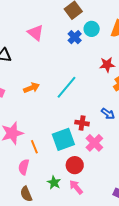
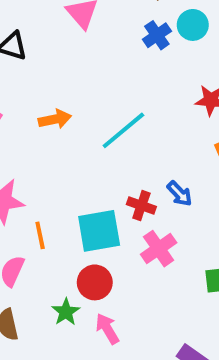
blue arrow: (108, 114) -> (179, 194), moved
red circle: (75, 165) -> (95, 282), moved

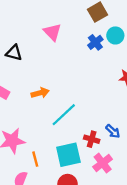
cyan line: (123, 130) -> (64, 115), moved

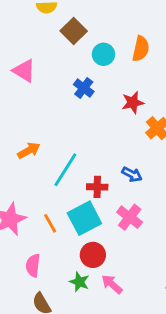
blue cross: (95, 42) -> (84, 88), moved
red cross: (92, 139) -> (97, 187), moved
orange line: (35, 159) -> (50, 223), moved

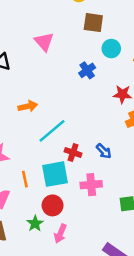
brown square: (74, 31) -> (93, 23), turned 35
pink cross: (130, 217) -> (91, 185), turned 30
orange line: (50, 223) -> (25, 179), moved
pink arrow: (112, 284) -> (60, 234), turned -126

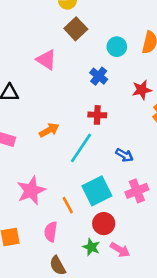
brown square: (93, 23) -> (76, 29), moved, turned -35
blue arrow: (104, 151) -> (124, 155), moved
red cross: (73, 152) -> (97, 115), moved
pink arrow: (60, 234) -> (120, 250), turned -66

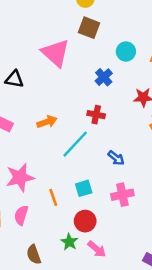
brown square: (76, 29) -> (89, 28), turned -35
pink triangle: (46, 60) -> (56, 53), size x1.4
cyan square: (97, 191) -> (84, 188), size x0.6
pink semicircle: (51, 232) -> (21, 215), moved

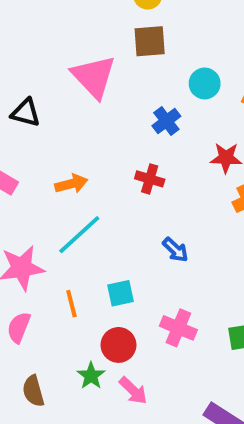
brown square: (89, 28) -> (150, 41), turned -30
cyan line: (75, 144) -> (79, 235), moved
pink cross: (122, 195) -> (178, 328), moved, turned 30

